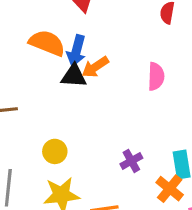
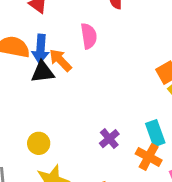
orange arrow: (95, 67) -> (60, 60), turned 90
pink semicircle: (156, 76) -> (89, 36), moved

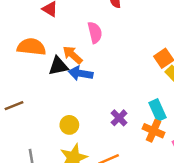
blue arrow: (41, 49) -> (81, 73), moved, turned 100
yellow circle: (39, 143) -> (69, 125), moved

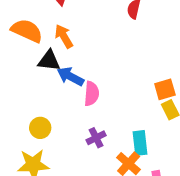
pink semicircle: (95, 33) -> (92, 94), moved
orange arrow: (73, 55) -> (64, 36), moved

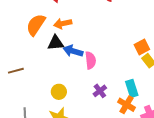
orange semicircle: (27, 31) -> (36, 25), turned -70
orange arrow: (64, 36) -> (63, 24), turned -60

